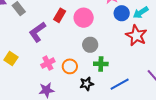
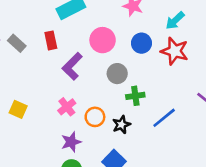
blue circle: (122, 13) -> (141, 43), moved
red rectangle: (60, 15) -> (51, 40), moved, turned -32
purple L-shape: (37, 32) -> (72, 66), moved
orange circle: (70, 66) -> (95, 117), moved

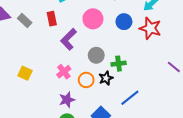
gray circle: (117, 74) -> (96, 55), moved
blue line: (164, 118) -> (130, 98), moved
black star: (121, 125) -> (106, 78), moved

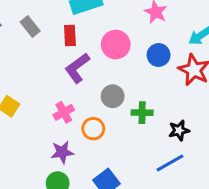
red rectangle: (52, 19) -> (70, 35), moved
gray rectangle: (25, 20) -> (30, 26), moved
black star: (106, 78) -> (179, 130), moved
blue line: (130, 98) -> (170, 163), moved

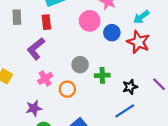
gray rectangle: (30, 26) -> (17, 17), turned 40
pink circle: (116, 45) -> (90, 21), moved
purple L-shape: (77, 68) -> (36, 49), moved
purple star: (62, 152) -> (34, 108), moved

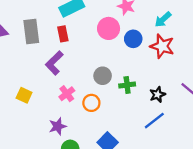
gray rectangle: (17, 17) -> (31, 31), size x1.5

